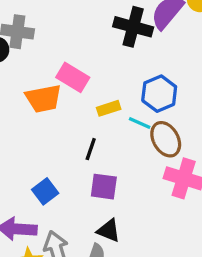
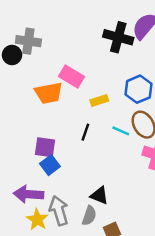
cyan line: (140, 123) -> (121, 131), moved
purple square: (104, 187) -> (45, 147), moved

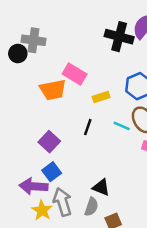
purple square: (45, 147) -> (49, 142), turned 35
blue square: (50, 165) -> (52, 172), moved

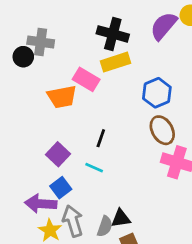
black cross: (119, 37) -> (113, 34), moved
yellow rectangle: (101, 97) -> (115, 62), moved, size x1.5
cyan line: (122, 126) -> (94, 168), moved
black triangle: (101, 187) -> (121, 218), moved, turned -30

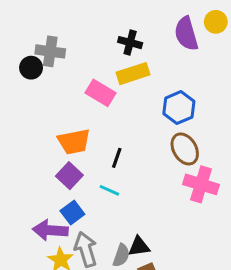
purple semicircle: (164, 26) -> (186, 34), turned -56
black cross: (113, 34) -> (130, 43), size x0.7
orange trapezoid: (62, 97) -> (74, 142), moved

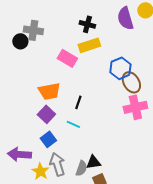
brown ellipse: (185, 149) -> (131, 82), moved
pink cross: (201, 184) -> (135, 107), moved, turned -30
purple arrow: (50, 230) -> (19, 154), moved

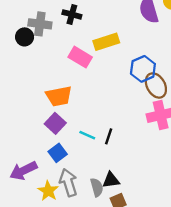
black cross: (87, 24) -> (72, 14), moved
black line: (78, 102) -> (109, 136), moved
purple arrow: (19, 154) -> (23, 171), turned -30
gray semicircle: (81, 168) -> (97, 187), turned -35

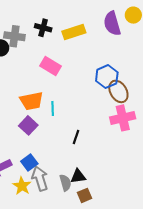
yellow rectangle: (106, 42) -> (74, 32), moved
cyan line: (87, 135) -> (53, 108), moved, turned 64
blue square: (58, 153) -> (29, 163), moved

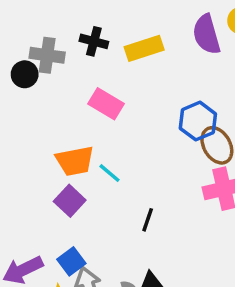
cyan line: (53, 108) -> (109, 173), turned -48

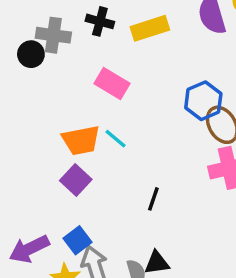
cyan line: (109, 173) -> (115, 139), moved

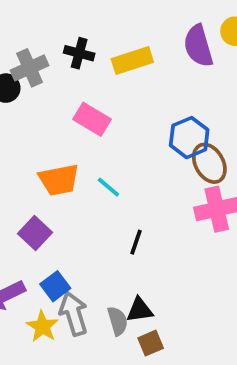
gray cross: (53, 35) -> (30, 68), turned -32
cyan line: (115, 139) -> (108, 187), moved
purple square: (76, 180) -> (35, 233), moved

